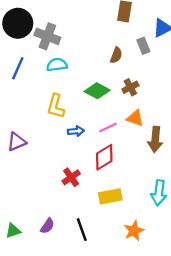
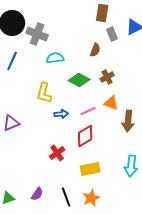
gray rectangle: (143, 46) -> (112, 34), moved
cyan semicircle: (57, 65) -> (55, 58), moved
orange star: (134, 231) -> (91, 198), moved

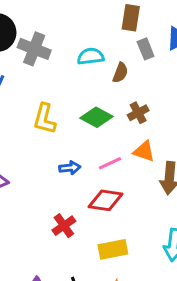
cyan semicircle: (55, 58) -> (91, 56), moved
yellow L-shape: (44, 93) -> (45, 119), moved
red diamond: (85, 136) -> (105, 200), turned 40

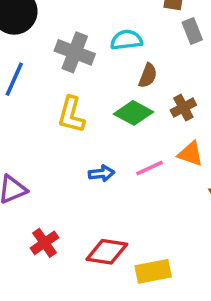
gray cross: (34, 49) -> (75, 52), moved
brown semicircle: (120, 73) -> (148, 76), moved
red diamond: (105, 200) -> (107, 252), moved
red cross: (64, 226) -> (45, 243), moved

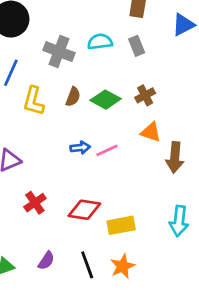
gray rectangle: (192, 31) -> (137, 46), moved
brown semicircle: (148, 76) -> (73, 97), moved
yellow L-shape: (71, 115) -> (34, 101), moved
pink line: (150, 168) -> (107, 150), moved

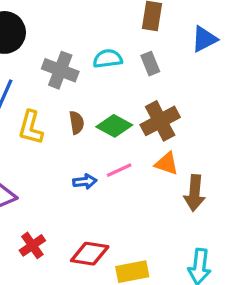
brown cross: (145, 95) -> (160, 121), size x1.6
brown semicircle: (73, 97) -> (77, 123), turned -30
pink line: (107, 150) -> (119, 170), moved

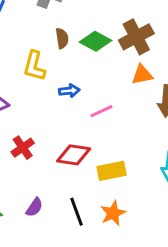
yellow L-shape: (31, 127) -> (34, 66), moved
orange triangle: (167, 164) -> (142, 75), turned -30
pink line: (119, 170) -> (101, 111), moved

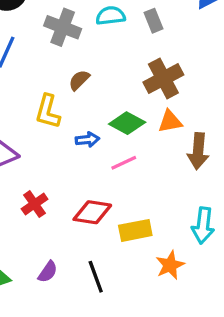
brown semicircle: (62, 38) -> (79, 80), turned -126
green diamond: (96, 41) -> (127, 123), moved
orange star: (113, 213) -> (170, 265), moved

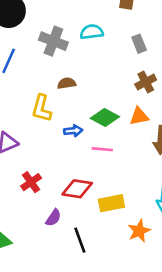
gray rectangle: (153, 21) -> (139, 44), moved
brown cross: (163, 78) -> (146, 82), moved, size x0.7
brown semicircle: (79, 80) -> (67, 83), turned 36
pink line: (124, 163) -> (102, 149), turned 30
purple semicircle: (48, 272) -> (53, 218), moved

